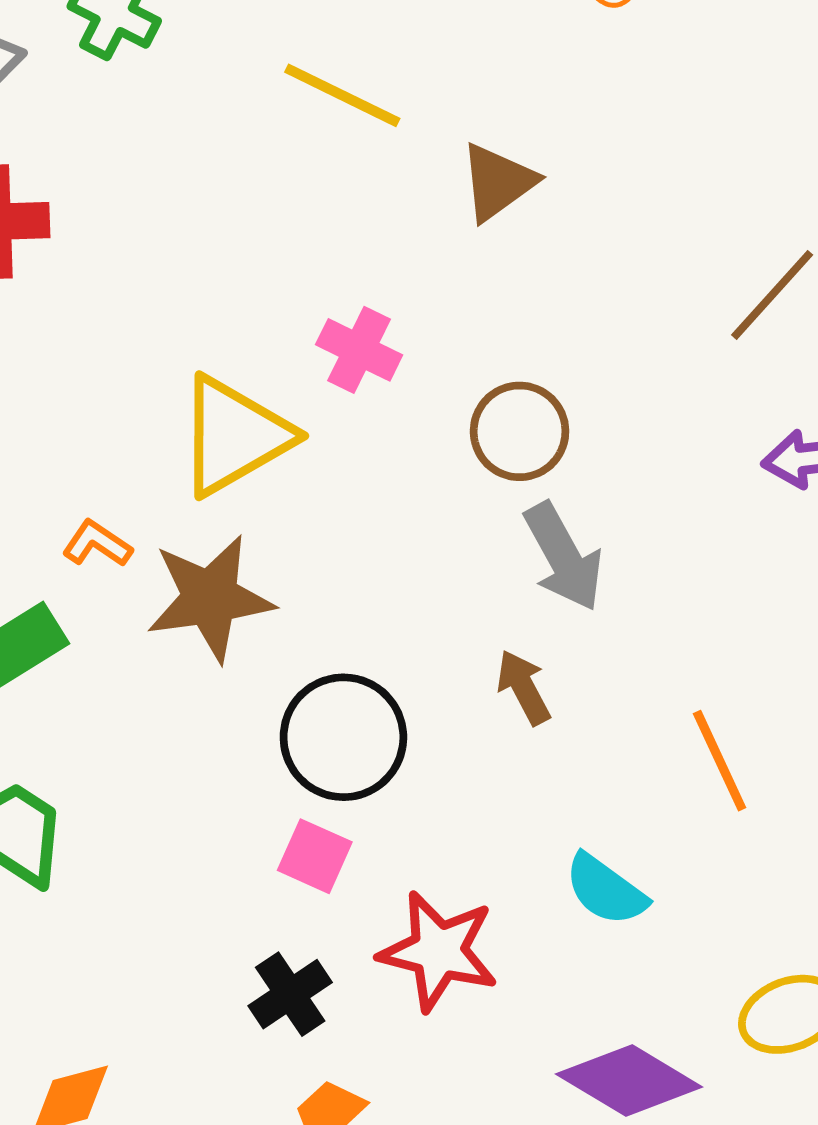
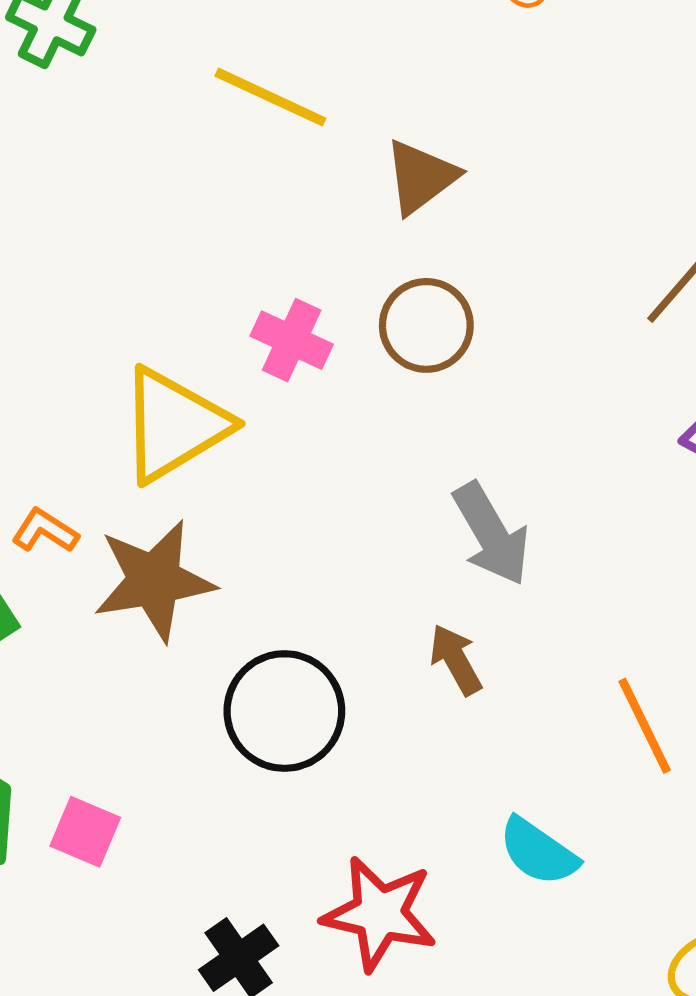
brown circle: (520, 431) -> (426, 325), moved
pink square: (315, 856) -> (85, 832), moved

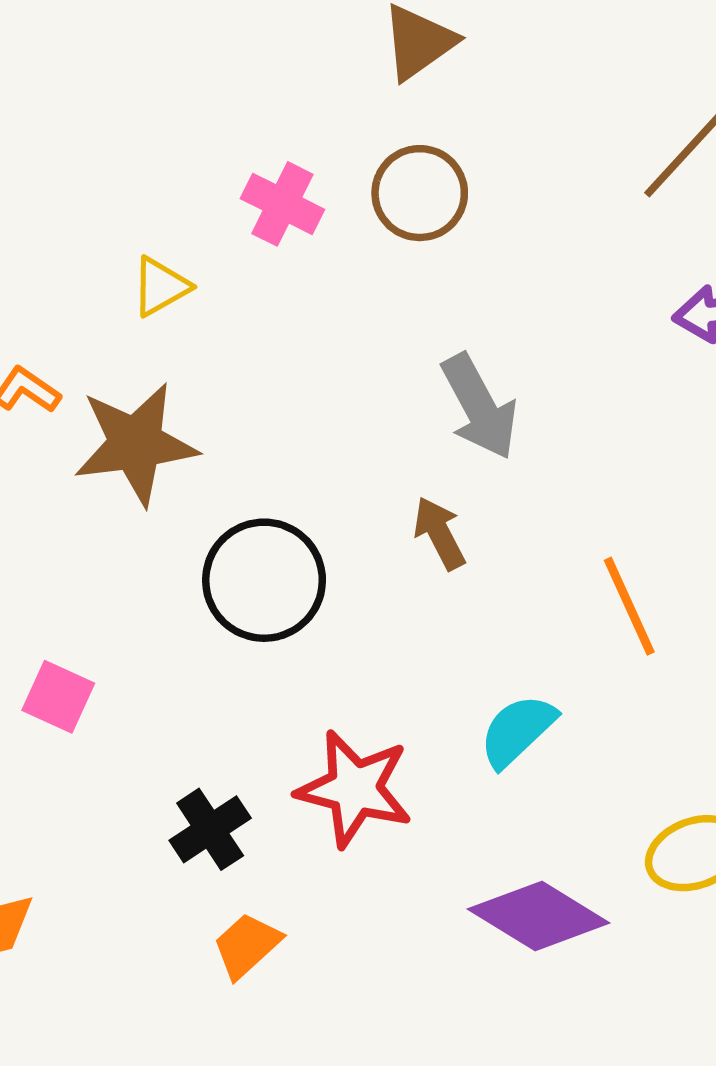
yellow triangle: (174, 425) -> (161, 286), size x0.5
cyan semicircle: (538, 852) -> (517, 731), turned 100

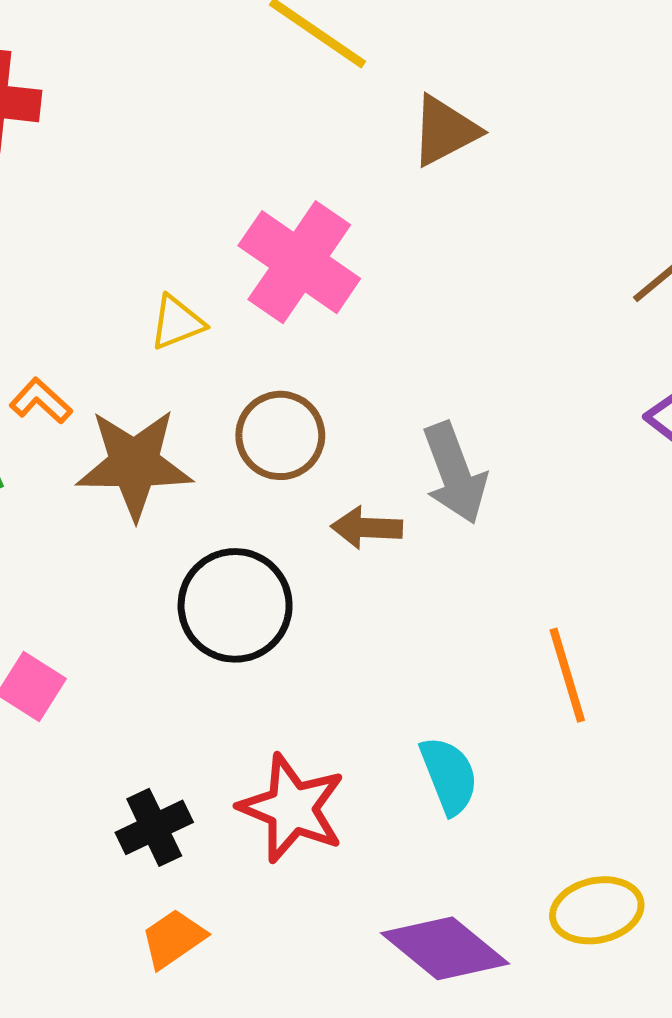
brown circle: (420, 193) -> (280, 435), moved
pink cross: (282, 204) -> (299, 262), size x1.6
brown arrow: (439, 533) -> (367, 528), moved, turned -68
cyan semicircle: (517, 731) -> (449, 775), turned 104

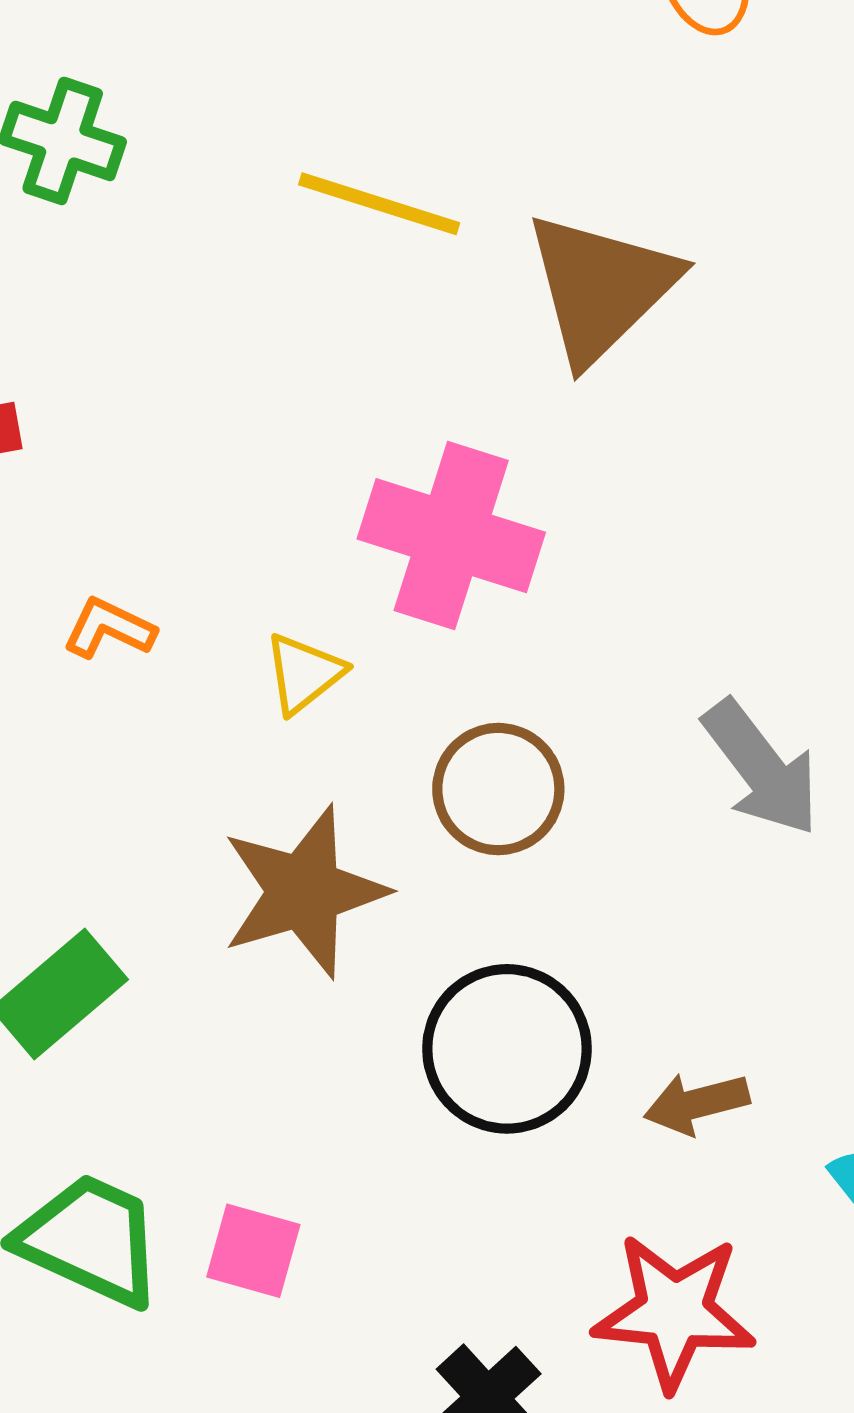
brown triangle: (445, 131) -> (601, 287), size x1.5
orange L-shape: (41, 401) -> (109, 628), moved
brown arrow: (367, 528) -> (697, 1103), moved

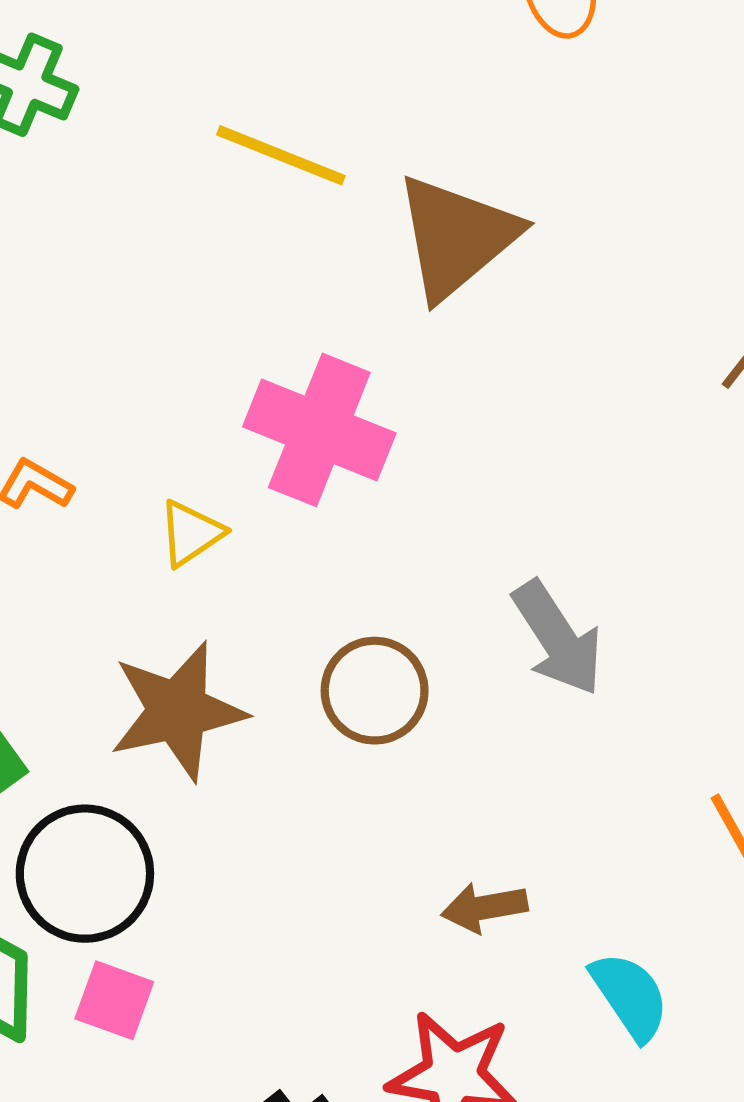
brown circle: (498, 789) -> (375, 691), moved
black circle: (507, 1049) -> (85, 874), moved

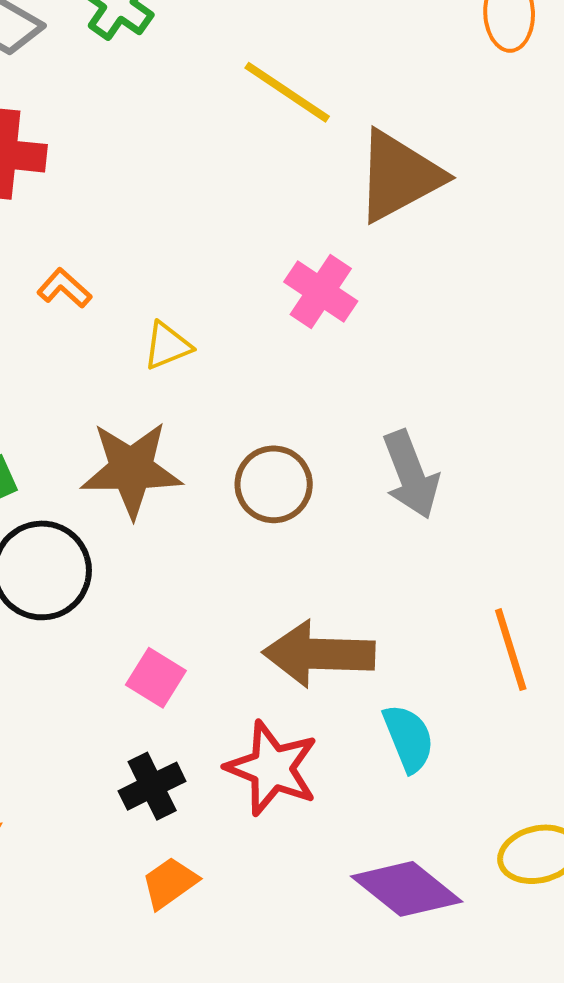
pink cross: (319, 430) -> (321, 292), moved, size x0.7
brown arrow: (484, 907) -> (319, 654), size x1.8
pink square: (114, 1000) -> (156, 678), moved

